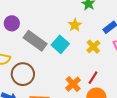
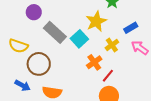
yellow star: (75, 25) -> (96, 21), size x1.5
orange cross: (73, 84) -> (94, 62), moved

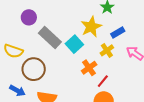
blue rectangle: (131, 28) -> (118, 32), moved

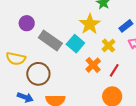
blue rectangle: (118, 32) -> (126, 26), moved
red line: (103, 81) -> (114, 70), moved

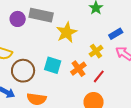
yellow star: (90, 24) -> (67, 32), moved
gray rectangle: (50, 40) -> (41, 15), moved, turned -30
cyan square: (75, 44) -> (53, 65), moved, turned -30

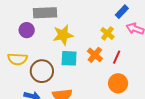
purple circle: (18, 19) -> (27, 30), moved
yellow star: (67, 32) -> (63, 35), moved, turned 30

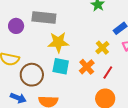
purple circle: (27, 30) -> (16, 26), moved

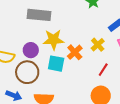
purple circle: (16, 26) -> (31, 50), moved
orange cross: (87, 67) -> (75, 52), moved

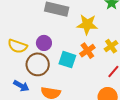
yellow star: (54, 40) -> (87, 24), moved

